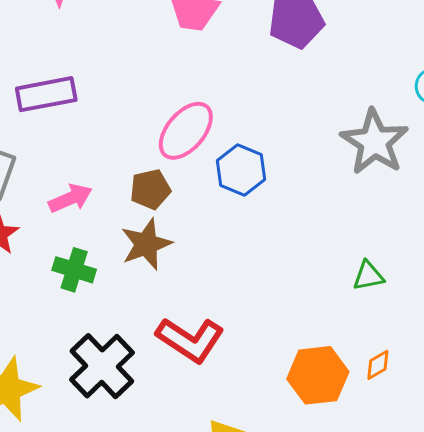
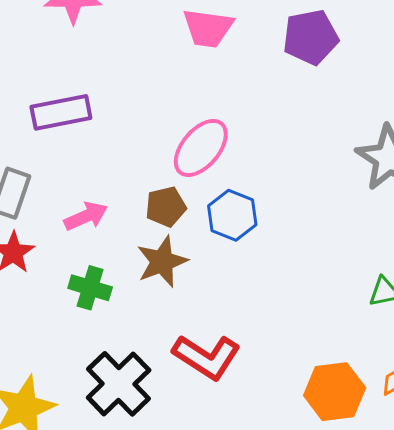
blue hexagon: (241, 170) -> (232, 215), moved

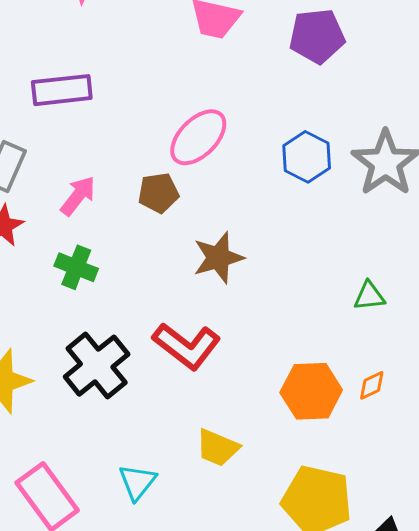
blue hexagon: (232, 215) -> (307, 157), moved
pink arrow: (86, 216) -> (78, 196), turned -33
brown star: (162, 262) -> (218, 258), moved

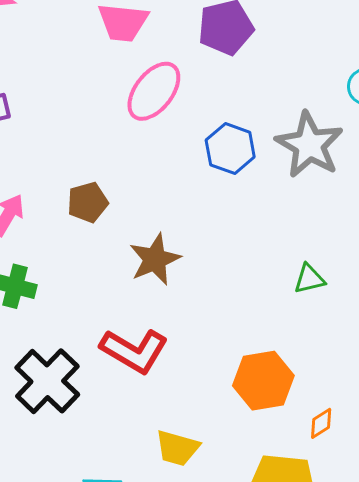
pink ellipse: (198, 137) -> (154, 91), moved
orange diamond: (372, 385) -> (321, 423), moved

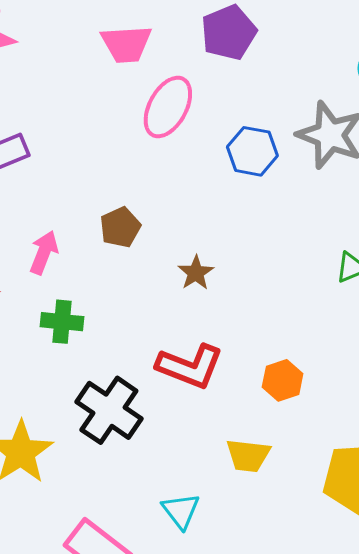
brown star: (155, 259) -> (196, 273), size x0.7
orange hexagon: (263, 381) -> (283, 380), moved, size x0.7

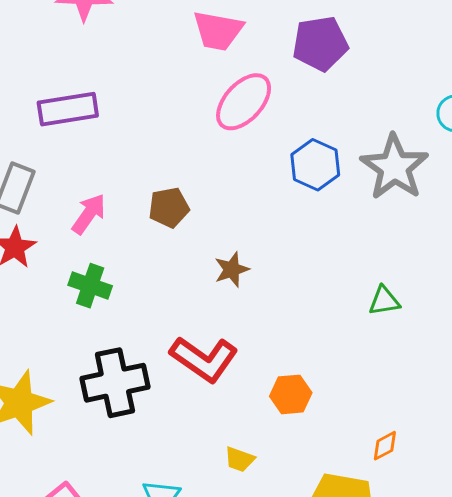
black cross: (109, 410) -> (115, 383), turned 30
yellow trapezoid: (248, 456) -> (240, 459), size x0.7

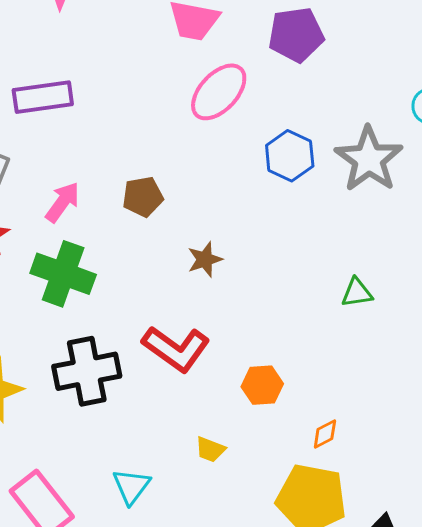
green cross: (90, 286) -> (63, 274), size x1.5
orange diamond: (385, 446) -> (325, 434), moved

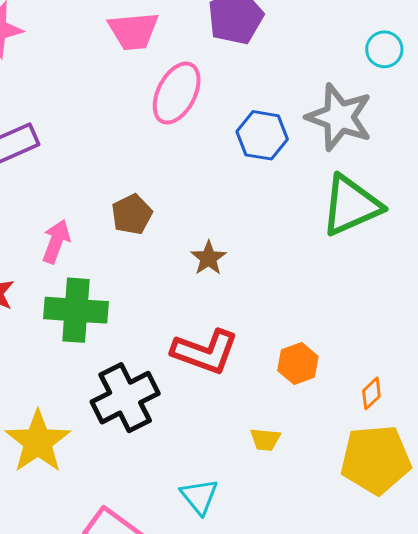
green triangle: (357, 293) -> (351, 205), moved, size x2.0

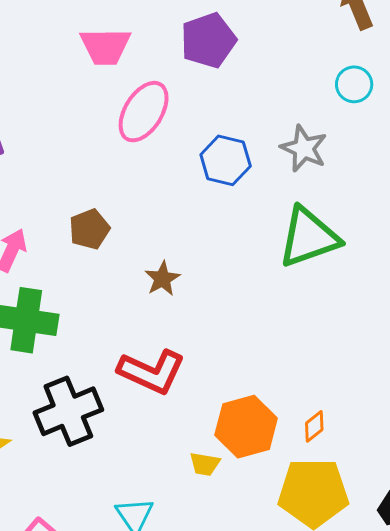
gray star: (339, 117) -> (304, 148), size x0.7
orange hexagon: (298, 364) -> (246, 427), moved, size x1.5

